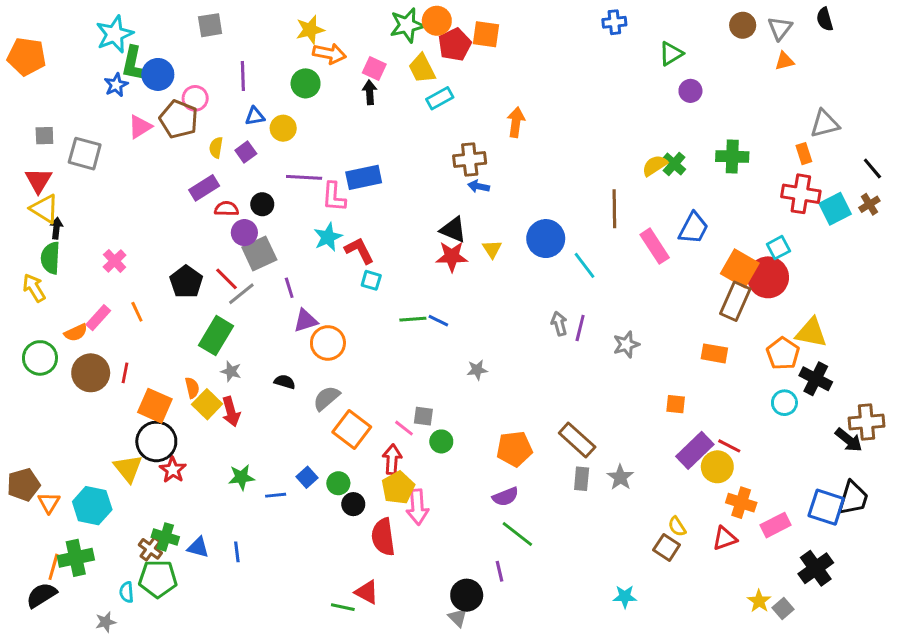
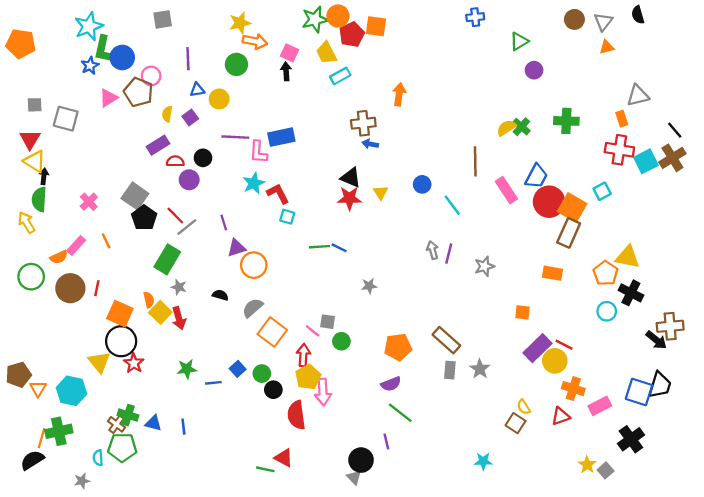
brown cross: (869, 204) -> (672, 158), size x1.6
blue circle: (546, 239) -> (422, 184), size x0.6
gray square: (259, 253) -> (135, 196), moved, turned -30
red circle: (768, 277) -> (549, 202), moved

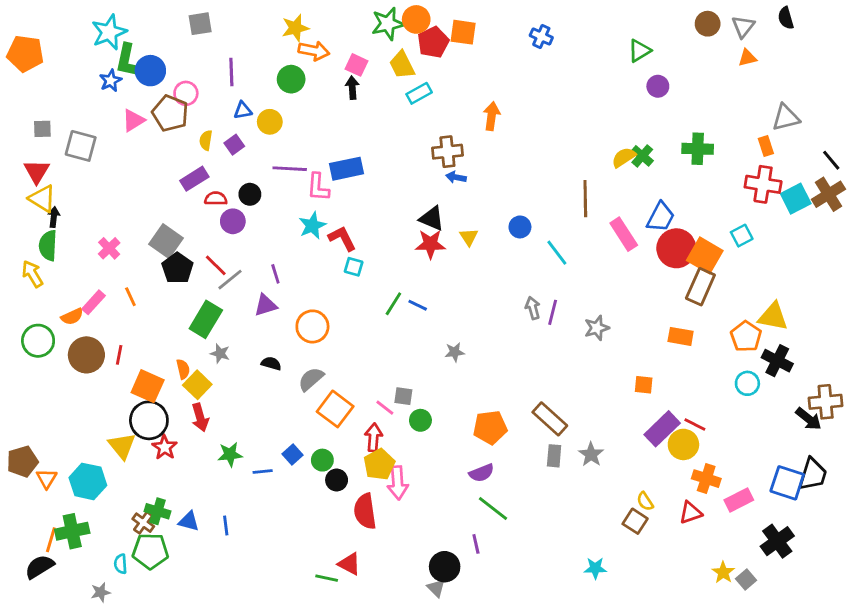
blue cross: (475, 17) -> (541, 36), moved, turned 30
green line: (319, 247) -> (393, 304), turned -54
purple triangle: (236, 248) -> (266, 305), moved
red arrow: (179, 318) -> (200, 417), moved

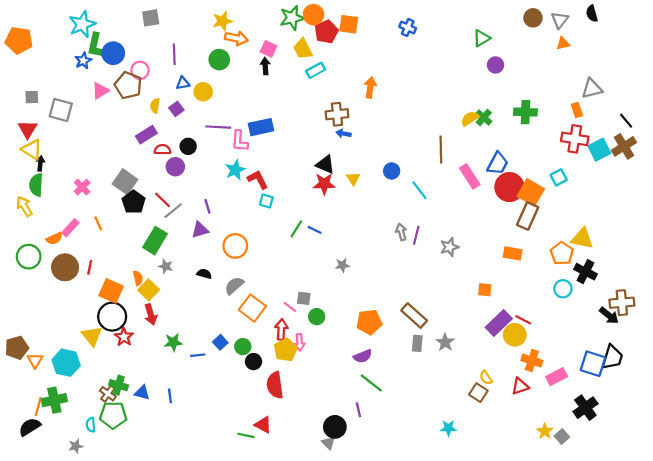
pink arrow: (398, 483) -> (300, 342), moved, size x0.7

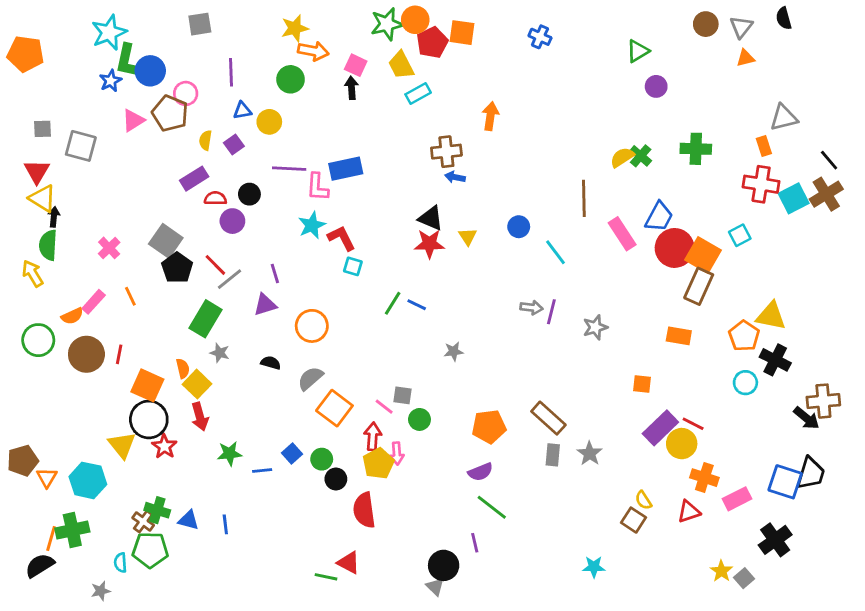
gray arrow: (401, 232) -> (531, 307), turned 112

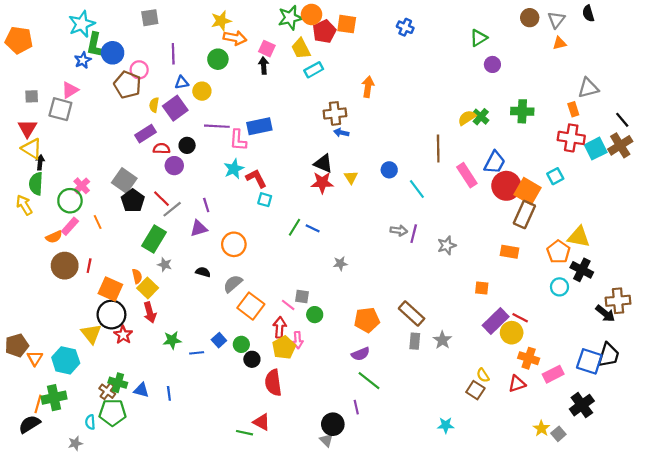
pink triangle: (133, 120) -> (70, 90), moved
purple square: (234, 145) -> (175, 108), size x1.6
green circle: (38, 340) -> (70, 201), moved

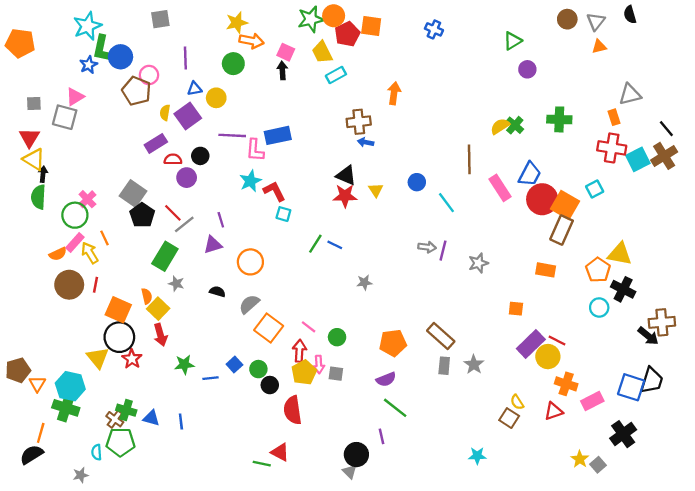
yellow arrow: (24, 205) -> (90, 253), moved
gray square: (302, 296) -> (336, 374), moved
green cross: (54, 398) -> (66, 408), moved, turned 30

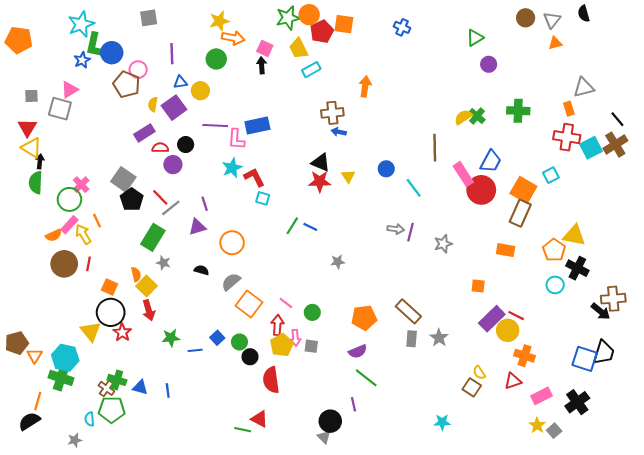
red circle: (542, 199) -> (481, 190), moved
orange square: (118, 310) -> (110, 287), size x0.7
pink rectangle: (592, 401) -> (541, 396), moved

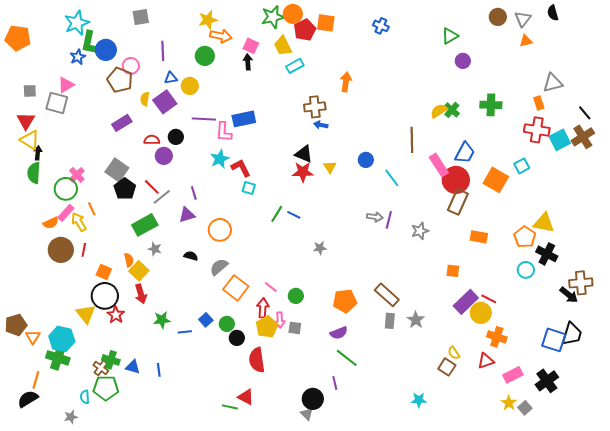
purple rectangle: (144, 133) -> (122, 123), moved
brown rectangle: (520, 213) -> (458, 202), moved
green rectangle: (153, 237) -> (145, 225), turned 30

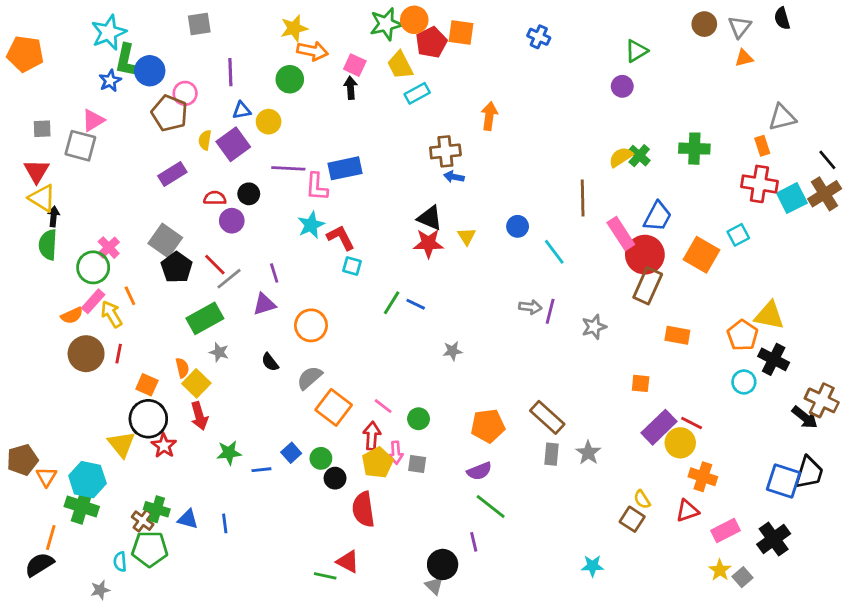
purple circle: (463, 61) -> (622, 86), moved
black semicircle: (191, 256) -> (270, 362), turned -144
brown cross: (581, 283) -> (822, 400), turned 30

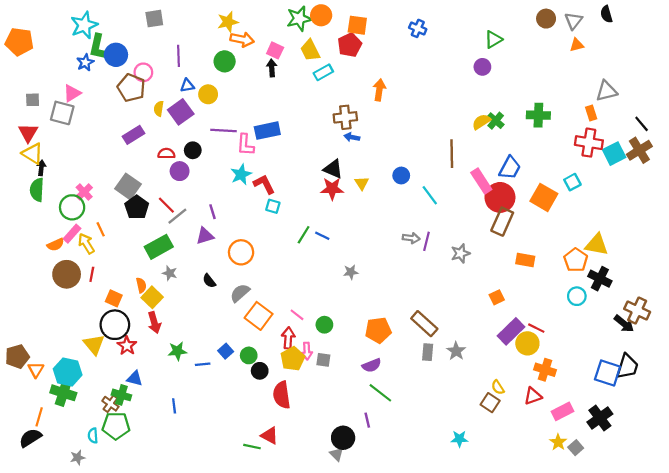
red pentagon: (431, 42) -> (350, 45), moved
orange square: (641, 383) -> (497, 297), turned -32
blue triangle: (188, 519) -> (135, 379), moved

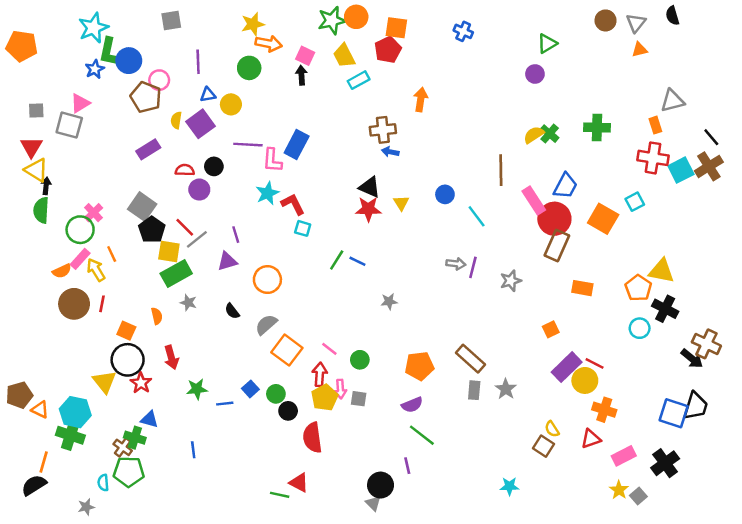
blue rectangle: (267, 131) -> (297, 145), turned -50
yellow square: (152, 297) -> (169, 252), moved, turned -35
orange triangle: (36, 370) -> (40, 410), turned -35

